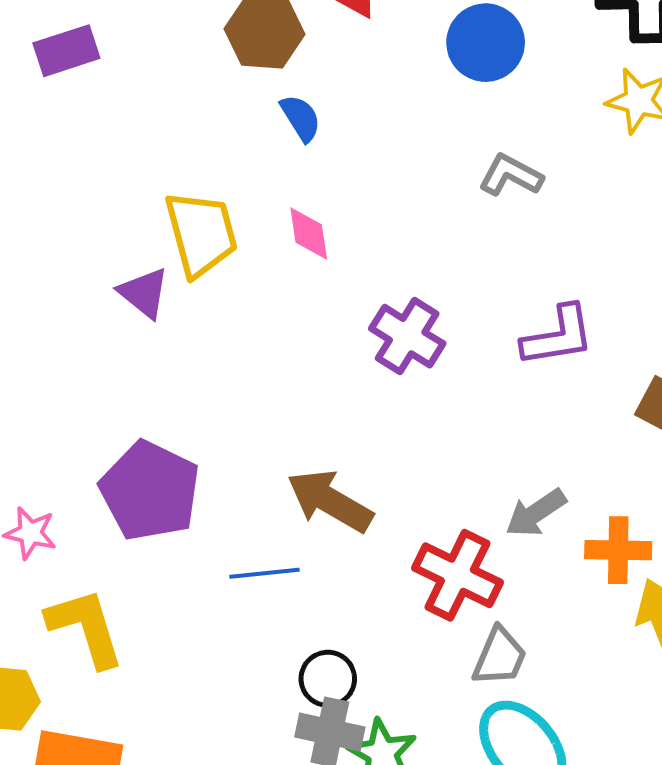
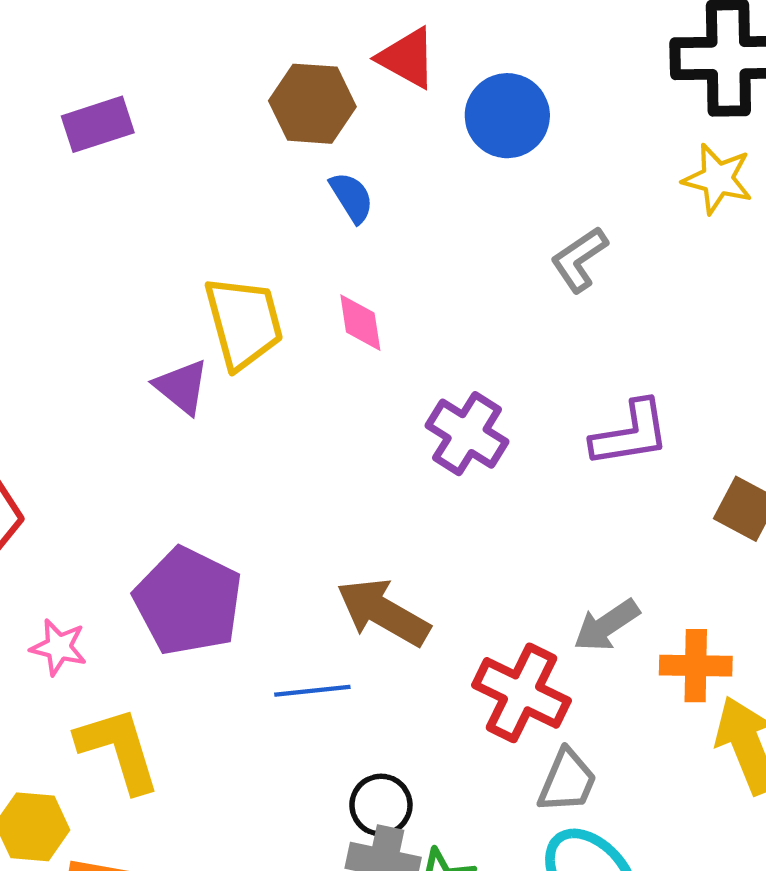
blue circle: (486, 43) -> (507, 116), moved
gray L-shape: (511, 175) -> (579, 259), turned -62

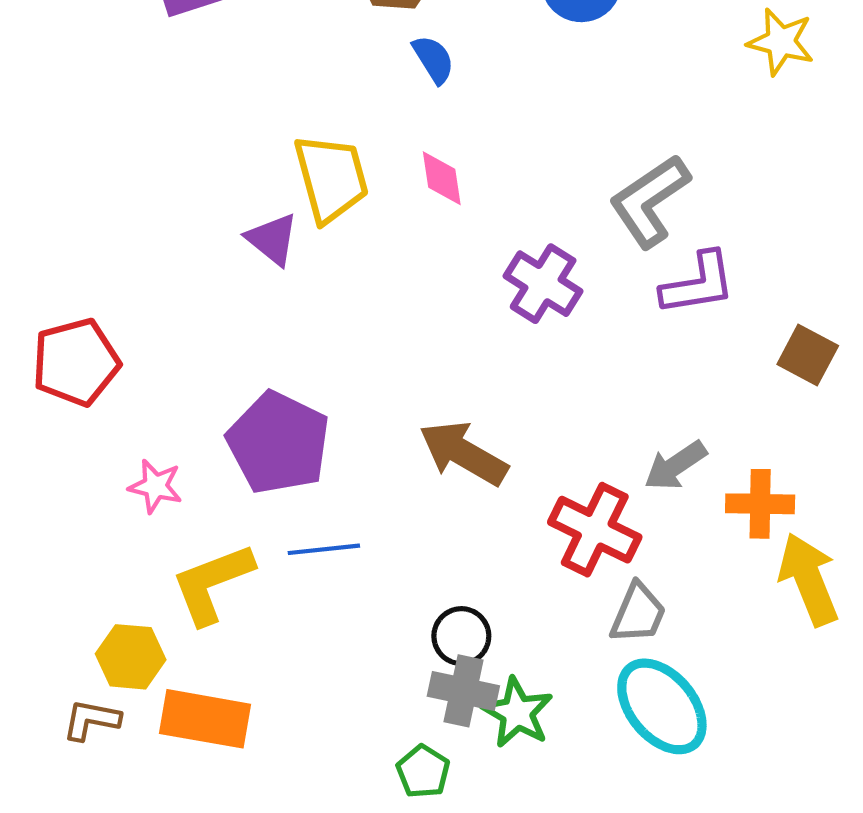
gray L-shape: (579, 259) -> (649, 201), moved, size x1.5
blue line: (312, 691) -> (324, 549), moved
yellow L-shape: (119, 749) -> (212, 583), turned -94

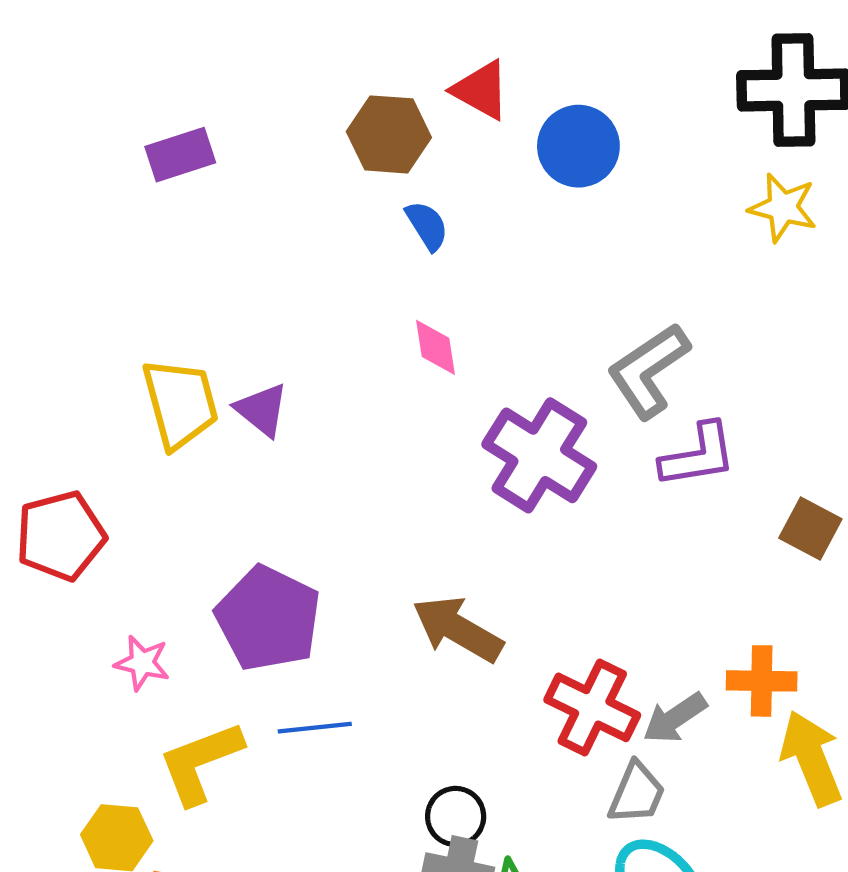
yellow trapezoid: (331, 178) -> (180, 403), moved
purple cross: (543, 284) -> (539, 455), size x1.4
gray arrow: (675, 466) -> (675, 718), moved

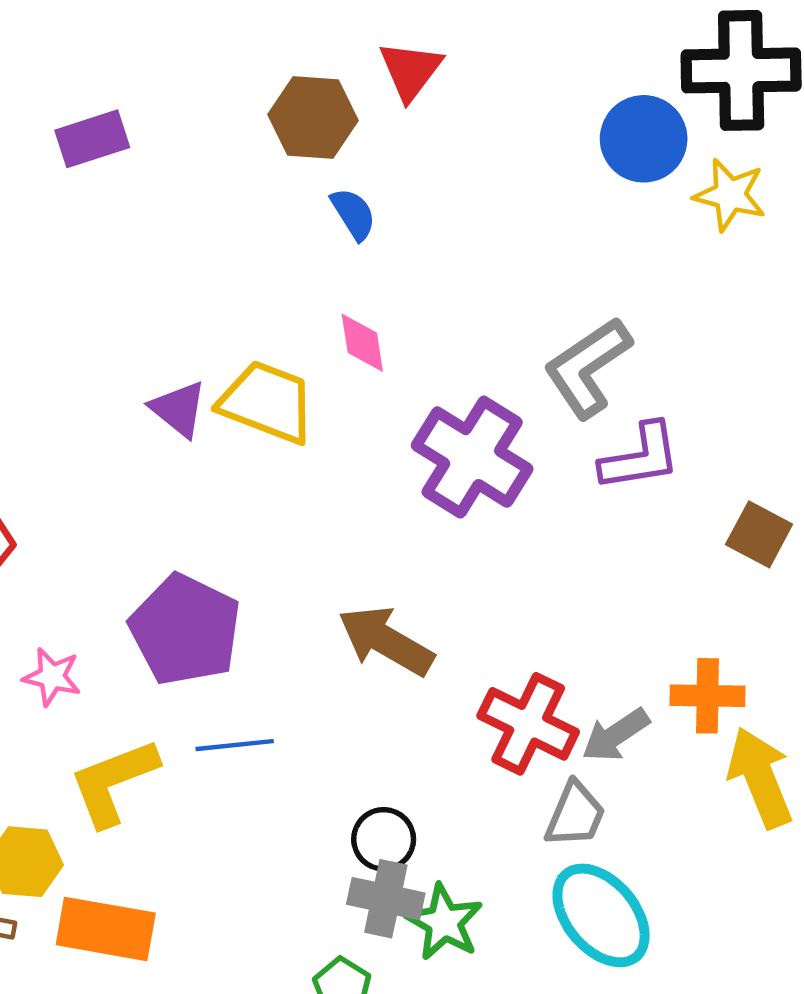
red triangle: (481, 90) -> (410, 70), turned 38
blue circle: (578, 146) -> (644, 139), moved
yellow trapezoid: (180, 403) -> (267, 402), moved, turned -54

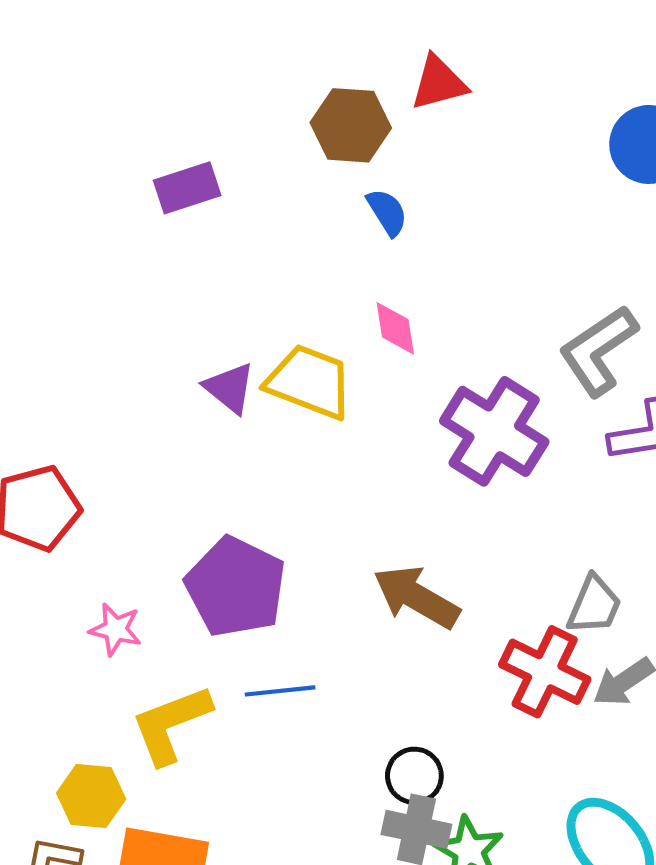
red triangle: (410, 70) -> (439, 83), turned 38
purple rectangle: (92, 139) -> (187, 188), moved
gray trapezoid: (575, 815) -> (594, 605), moved

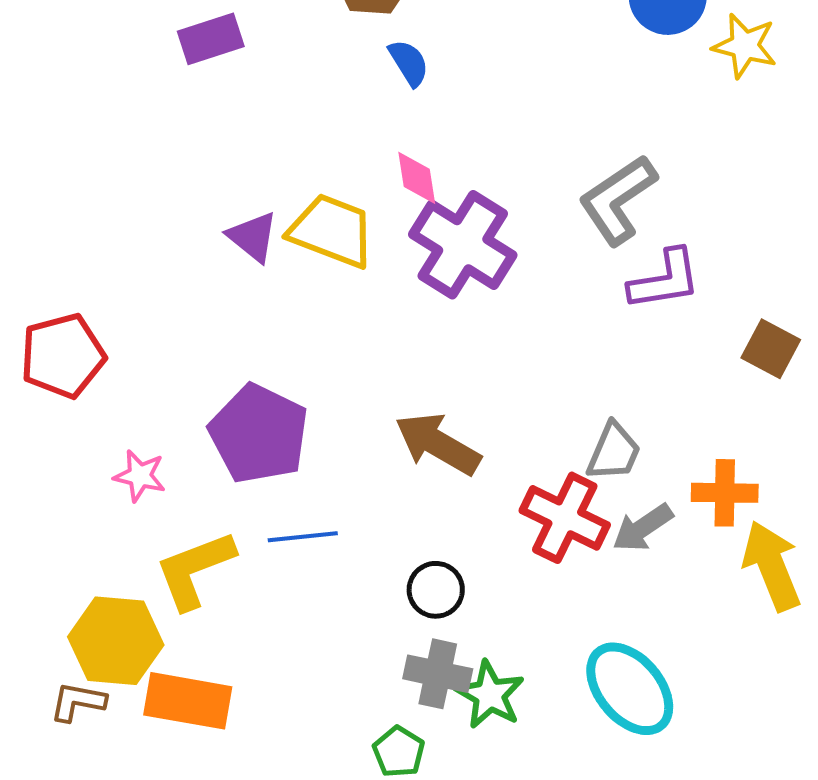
purple cross: (494, 431) -> (463, 245), moved
black circle: (414, 776) -> (436, 590), moved
yellow hexagon: (91, 796) -> (116, 641), size x1.4

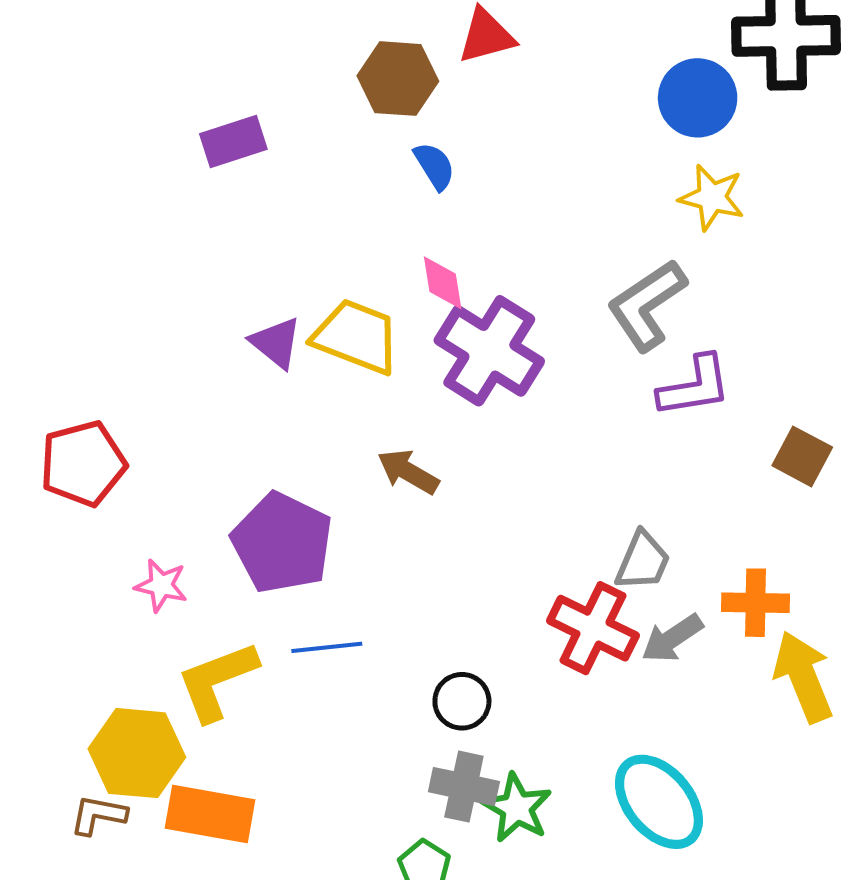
yellow star: (745, 46) -> (712, 197), moved
brown arrow: (438, 444) -> (408, 472), moved, size x0.7

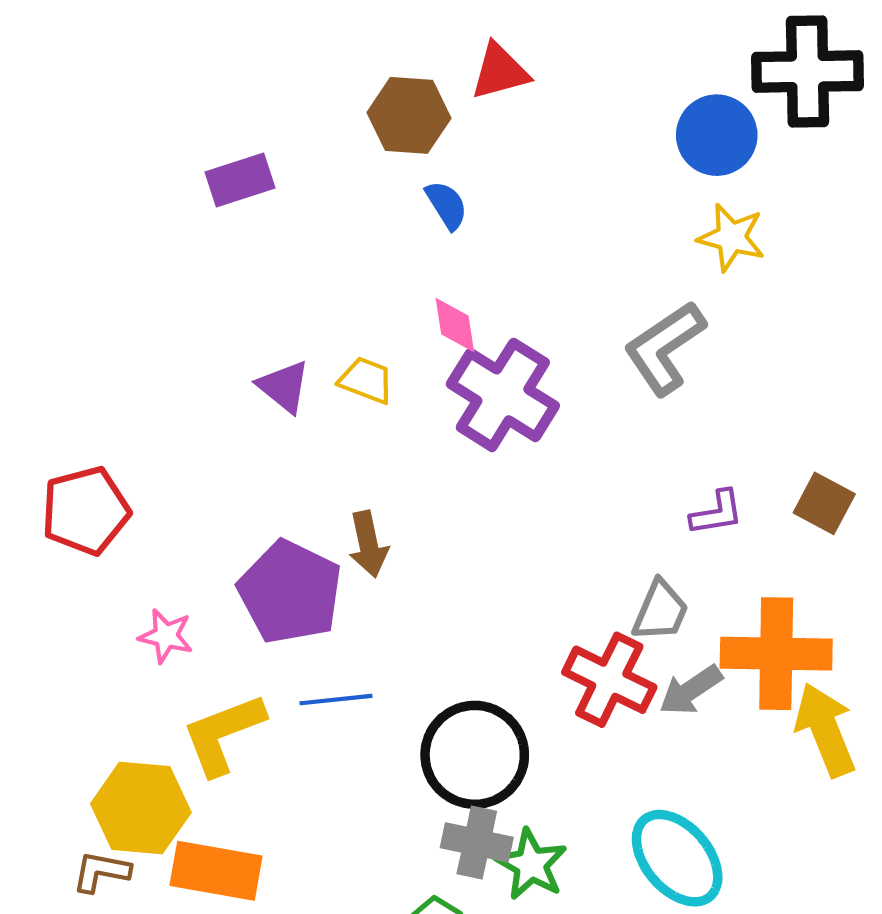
yellow trapezoid: (356, 337) -> (366, 380), size x0.6
purple L-shape: (695, 386) -> (717, 513), moved, size x0.7
brown arrow: (408, 472) -> (368, 544), moved, turned -132
orange cross: (755, 603) -> (776, 654), size x1.6
black circle: (462, 701) -> (475, 755), size x1.8

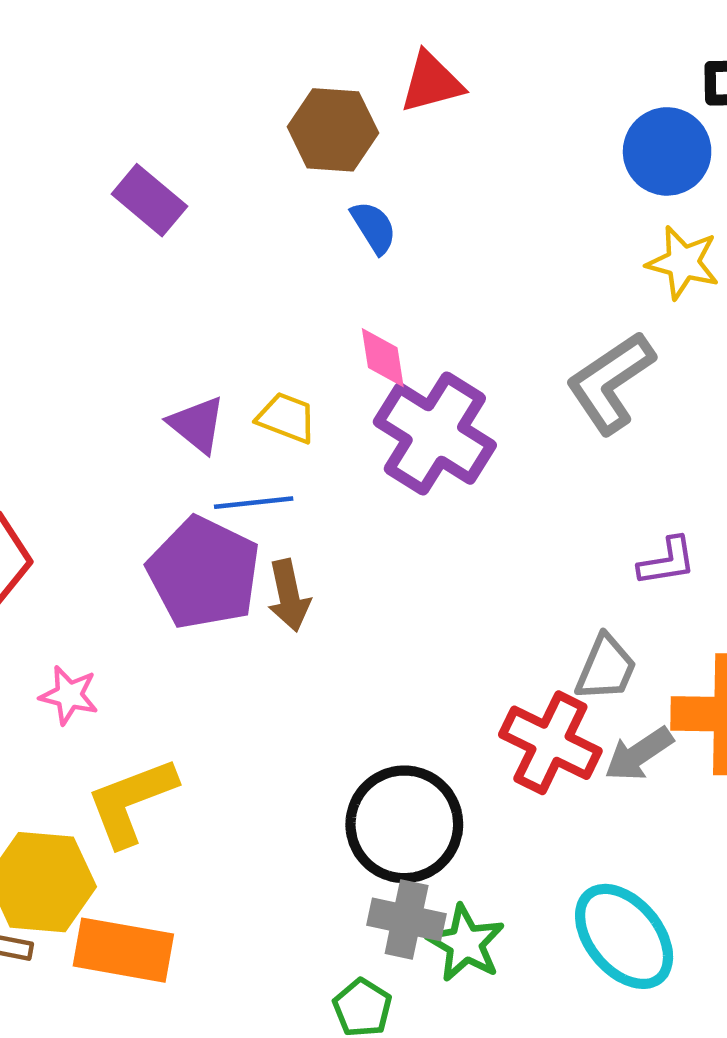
purple rectangle: (240, 180) -> (149, 200), turned 58
purple pentagon: (290, 592) -> (204, 573), moved
blue line: (336, 700) -> (254, 503), moved

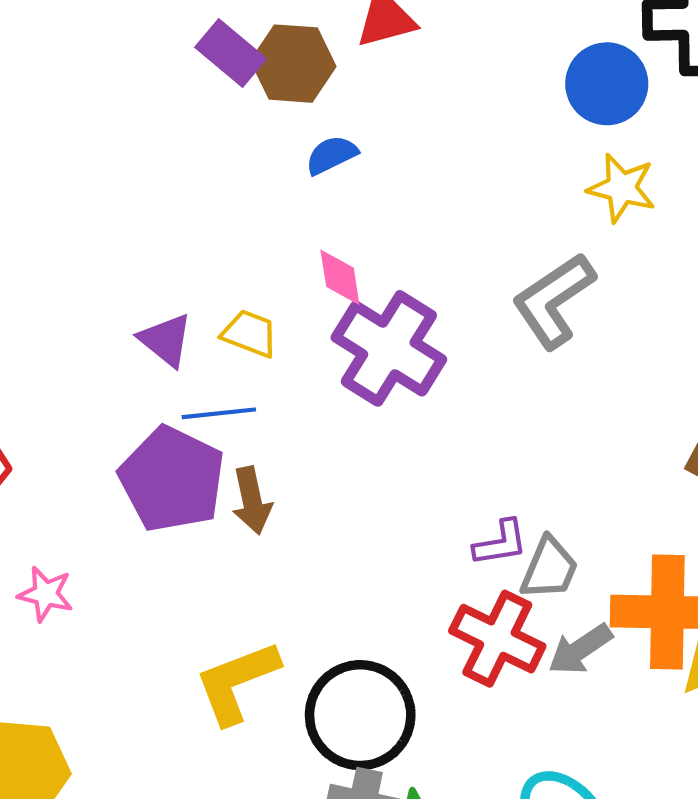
purple rectangle: (149, 200) -> (231, 53), moved
blue semicircle: (374, 227) -> (331, 155), turned -84
purple L-shape: (667, 562) -> (500, 543), moved
yellow L-shape: (131, 802) -> (237, 682), moved

